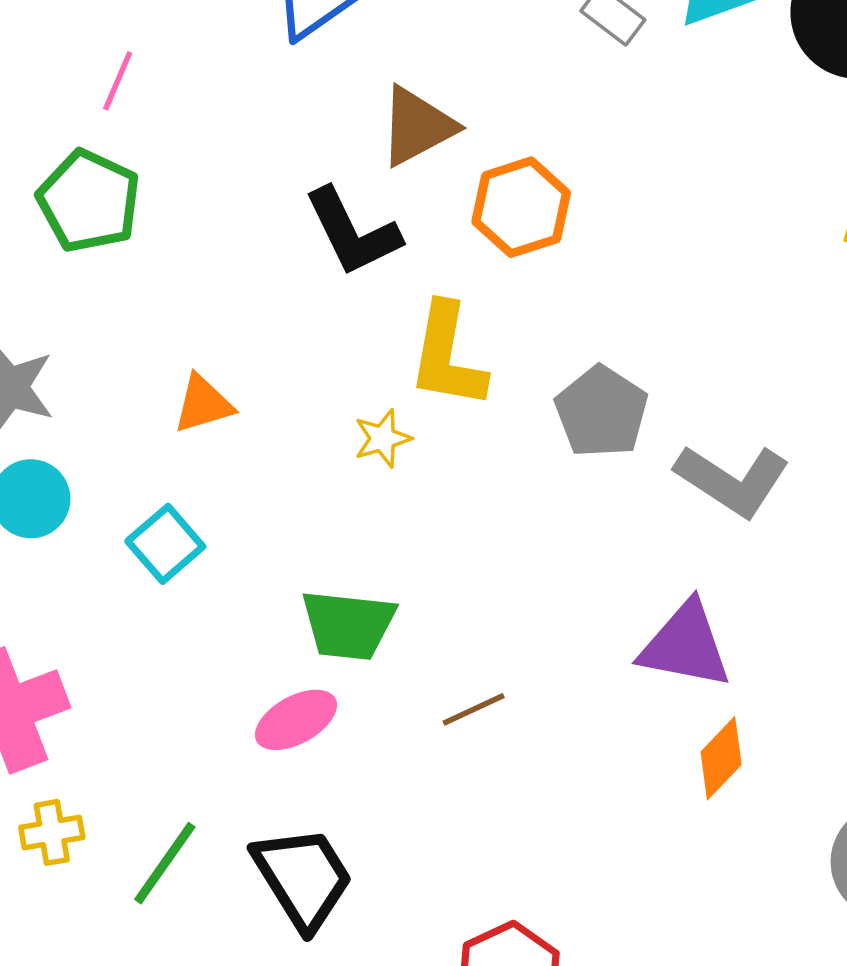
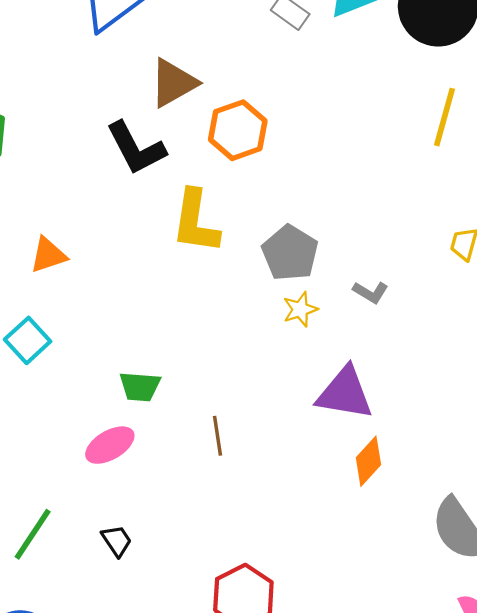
yellow star: (383, 438) -> (300, 309), moved
gray L-shape: (732, 480) -> (371, 292), size x0.5
green trapezoid: (348, 625) -> (140, 387), size x0.7
brown line: (474, 709) -> (217, 436), turned -72
black trapezoid: (303, 878) -> (117, 541), size x0.5

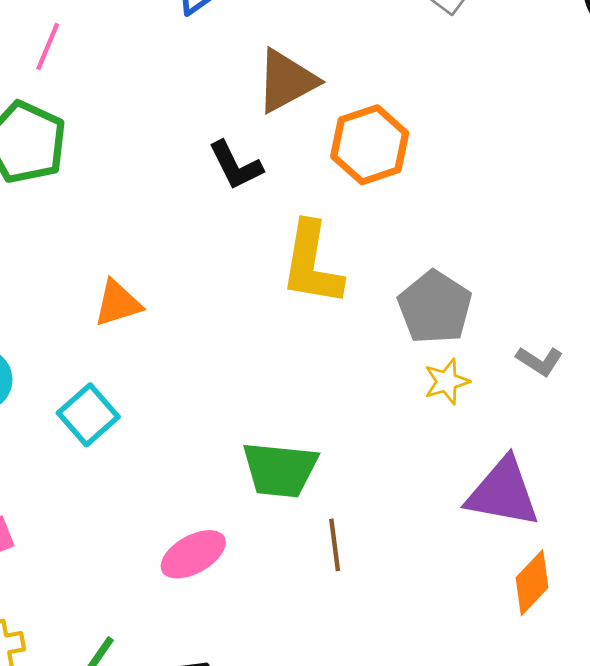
black L-shape: (136, 148) -> (236, 165), size x0.7
green trapezoid: (140, 387) -> (280, 470), moved, size x1.4

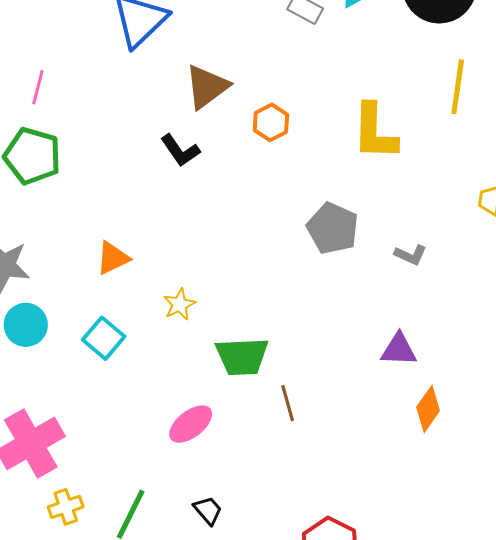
orange hexagon: (370, 145) -> (271, 122), size x0.7
yellow L-shape: (312, 264) -> (375, 132), moved
yellow star: (447, 382) -> (179, 304), moved
purple triangle: (503, 493) -> (399, 350), size x0.7

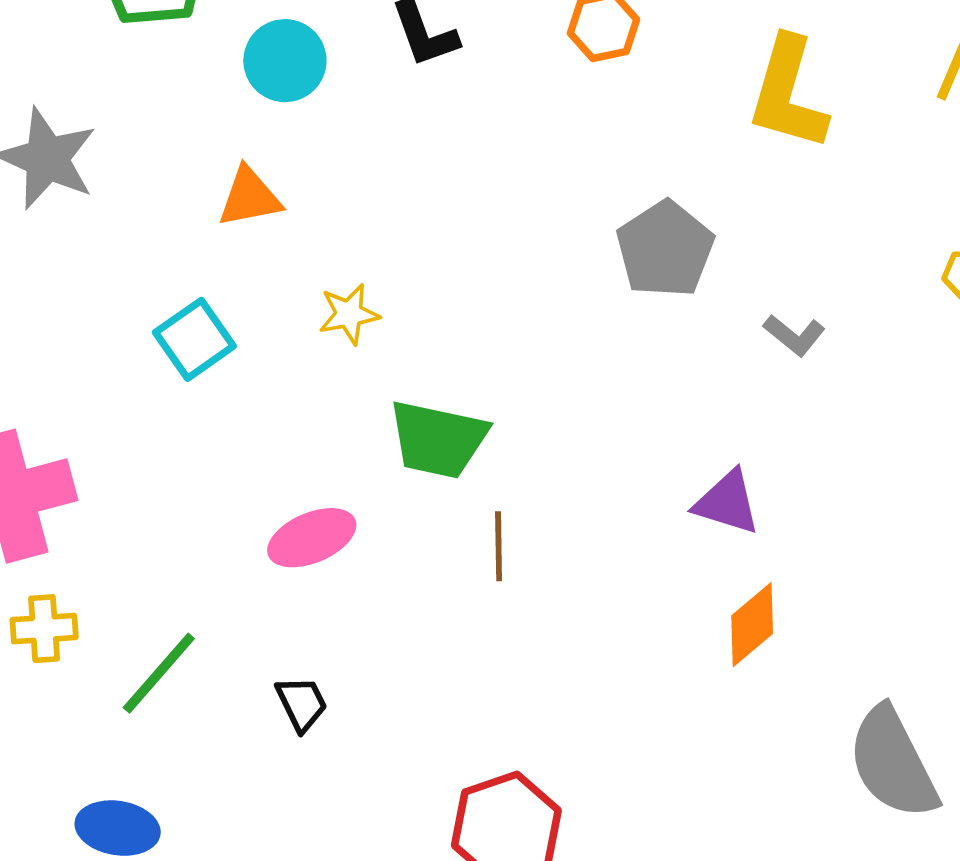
cyan circle: (26, 325) -> (285, 61), moved

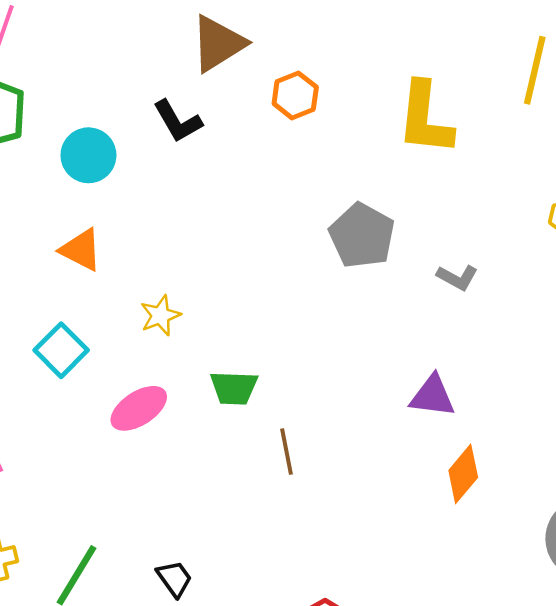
orange triangle: (250, 197) -> (81, 250), turned 48
green trapezoid: (438, 439) -> (234, 388), size x0.7
pink ellipse: (312, 538) -> (139, 408), moved

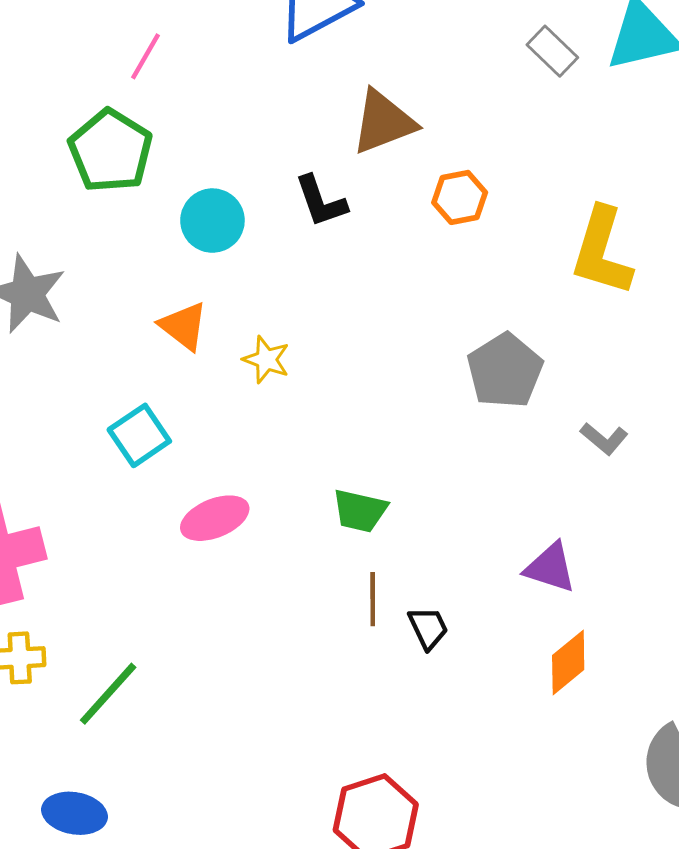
yellow star: (160, 315) -> (266, 360), moved, turned 30
green trapezoid: (234, 388) -> (360, 511), moved
black trapezoid: (174, 579) -> (428, 628), moved

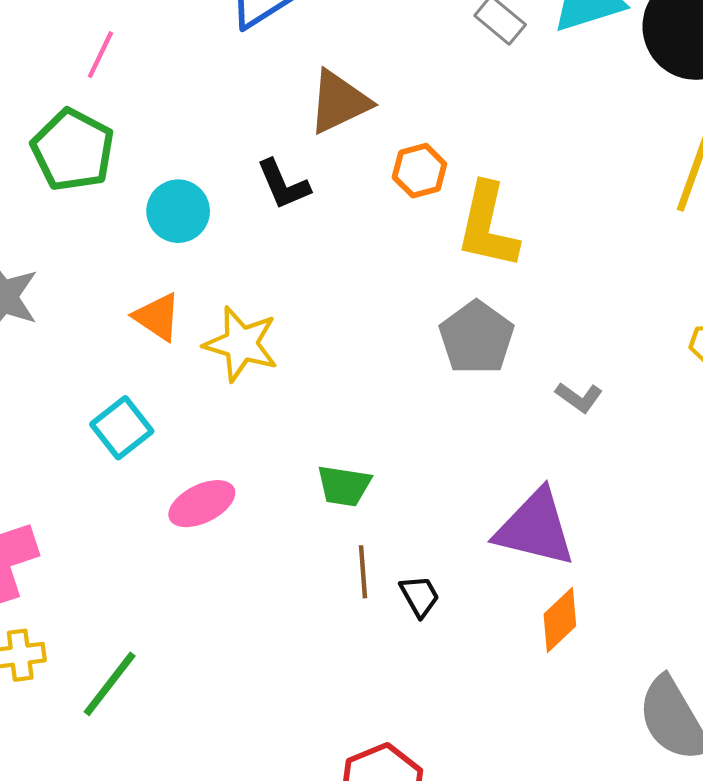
yellow L-shape: (602, 251) -> (488, 226), moved
yellow star: (266, 360) -> (241, 344), size x1.6
purple triangle: (550, 568) -> (535, 528), size x1.6

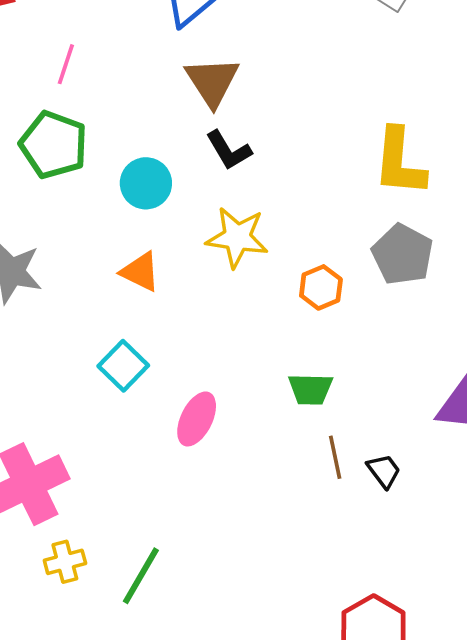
brown triangle: (339, 102) -> (212, 82), moved, turned -30
orange hexagon: (419, 171) -> (321, 287), moved
yellow star: (241, 344) -> (237, 237), moved
pink ellipse: (202, 504) -> (197, 419), turned -30

